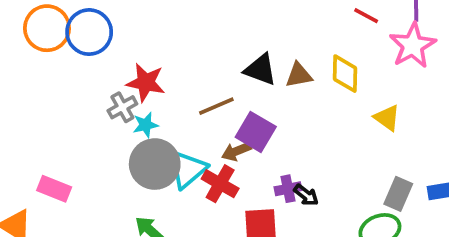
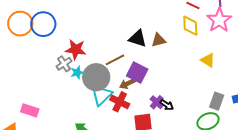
yellow diamond: (345, 74) -> (190, 26), moved
gray circle: (155, 164) -> (96, 77), moved
purple cross: (288, 189) -> (157, 102), turned -32

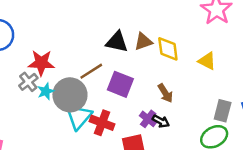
yellow diamond: (190, 26) -> (168, 49), moved
brown arrow: (127, 84) -> (165, 93), moved, turned -91

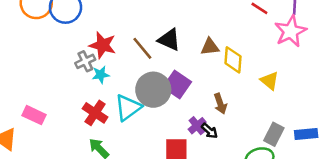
black triangle: (117, 42) -> (169, 40), moved
brown line: (91, 71) -> (142, 48), moved, turned 70
gray circle: (70, 95) -> (153, 90), moved
red cross: (102, 123) -> (95, 113), moved

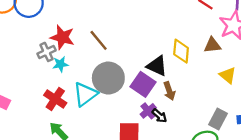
black triangle: (169, 40) -> (157, 66), moved
brown triangle: (210, 47) -> (212, 45), moved
yellow triangle: (269, 81) -> (228, 75), moved
purple square: (177, 85) -> (143, 84), moved

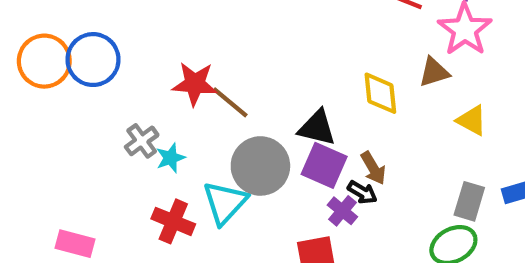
red star: (62, 37) -> (195, 84), moved
black triangle: (157, 66) -> (317, 128), moved
black arrow: (159, 116) -> (362, 192), moved

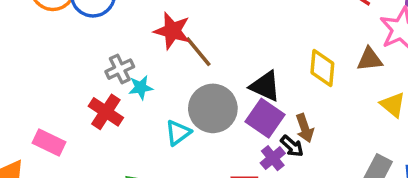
cyan triangle: (225, 203) -> (178, 133), size x0.7
red cross: (173, 221) -> (106, 112), moved

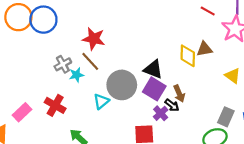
brown line: (198, 52) -> (90, 61), moved
brown triangle: (370, 59) -> (205, 49), moved
red cross: (106, 112) -> (55, 105), moved
pink rectangle: (49, 142) -> (22, 112), turned -66

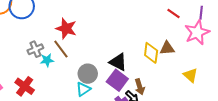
gray circle: (122, 85) -> (88, 74), size x0.7
cyan triangle: (101, 101) -> (83, 89), moved

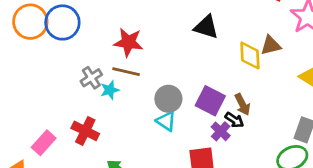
brown line: (61, 49) -> (126, 72), turned -30
black triangle: (118, 62) -> (206, 27), moved
cyan triangle: (83, 89) -> (166, 121), turned -42

